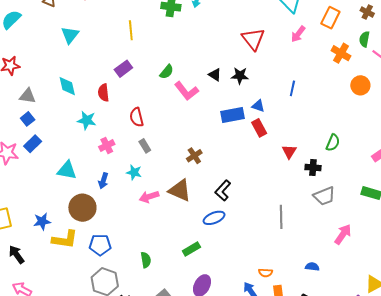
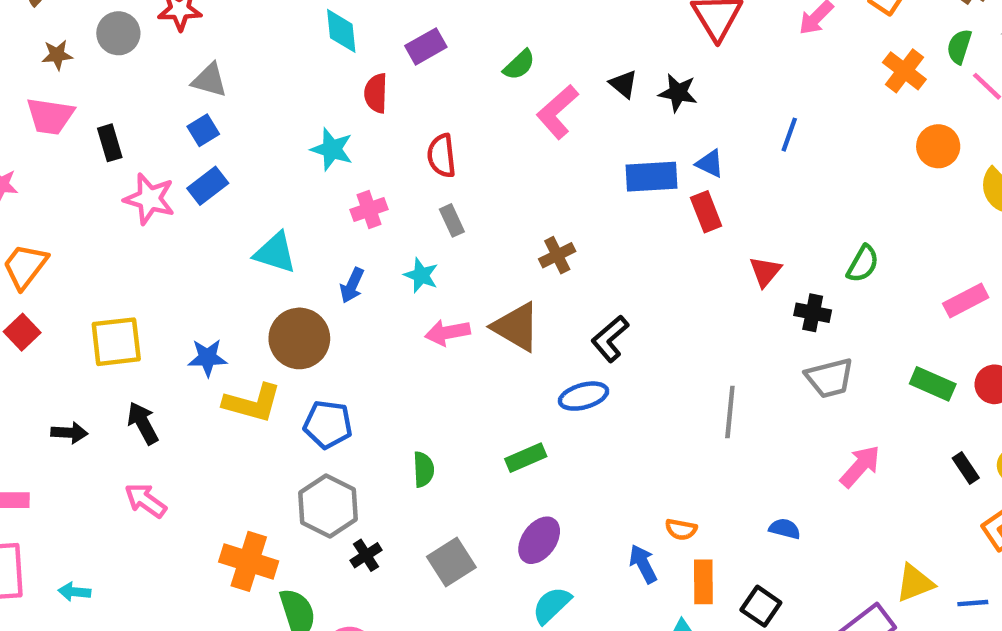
cyan diamond: (67, 86) -> (341, 31), moved
pink L-shape: (186, 91) -> (557, 112), turned 80

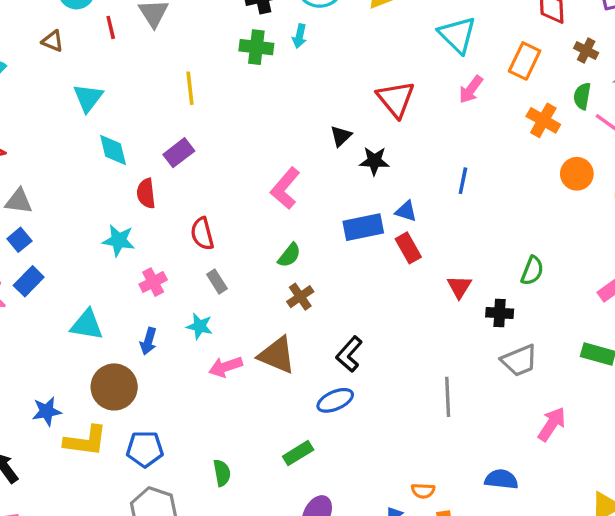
green semicircle: (519, 65) -> (289, 255), moved
black triangle: (624, 84) -> (341, 136), moved, turned 45
blue semicircle: (785, 529) -> (501, 479), size x1.4

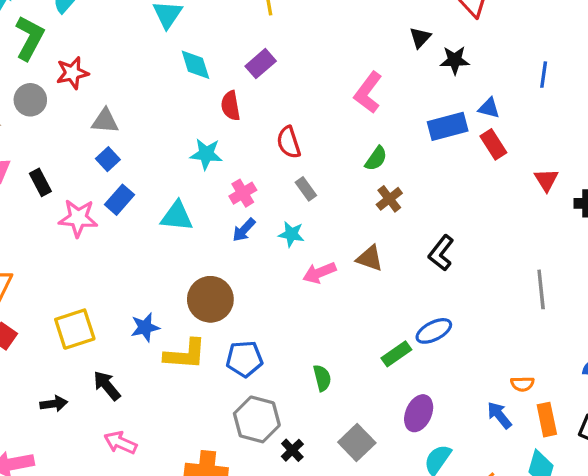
cyan triangle: (87, 325) -> (177, 216), moved
blue arrow: (148, 341) -> (244, 230), moved, turned 30
brown triangle: (277, 355) -> (370, 258), size x0.7
blue ellipse: (335, 400) -> (434, 331), moved

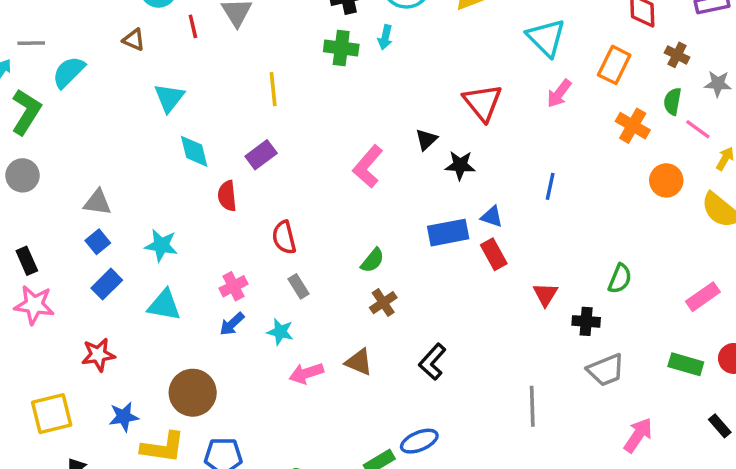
red star: (72, 73) -> (98, 355), moved
pink L-shape: (368, 92) -> (368, 166), moved
cyan star: (206, 154) -> (161, 245), moved
pink star: (78, 218) -> (34, 305), moved

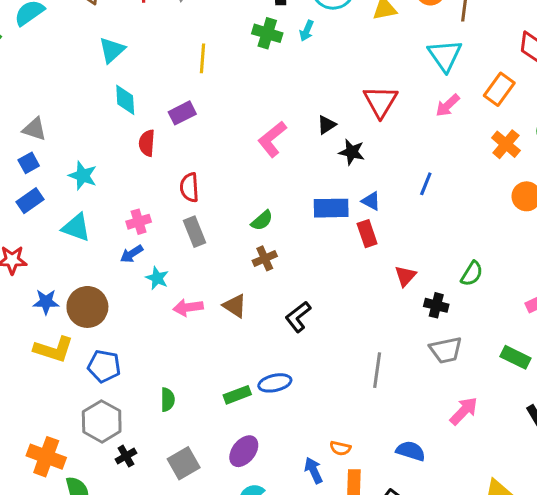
gray rectangle: (299, 286) -> (194, 232), size x1.4
cyan star: (280, 332) -> (157, 278), moved
blue star: (124, 417) -> (46, 302), moved

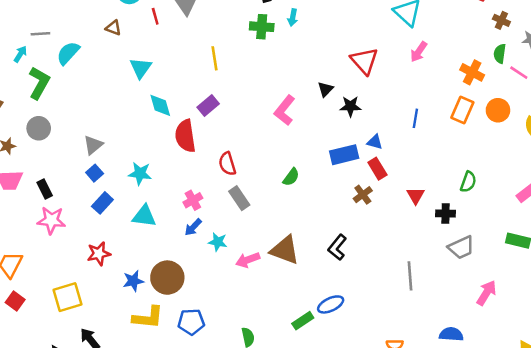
orange rectangle: (499, 89) -> (462, 110), moved
gray triangle: (34, 129) -> (93, 145), turned -45
red semicircle: (147, 143) -> (185, 136), size x1.5
brown cross: (265, 258) -> (363, 195), moved
brown triangle: (235, 306) -> (285, 250), size x1.5

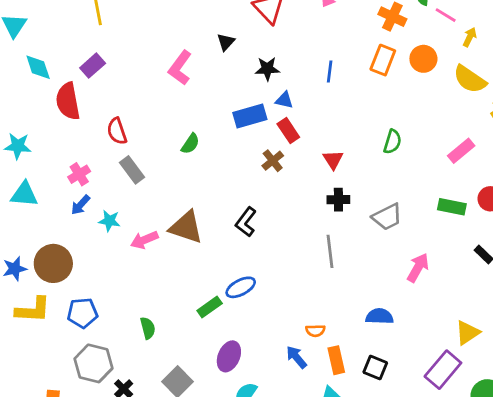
black star: (350, 106) -> (267, 69), moved
black cross: (446, 213) -> (338, 200), moved

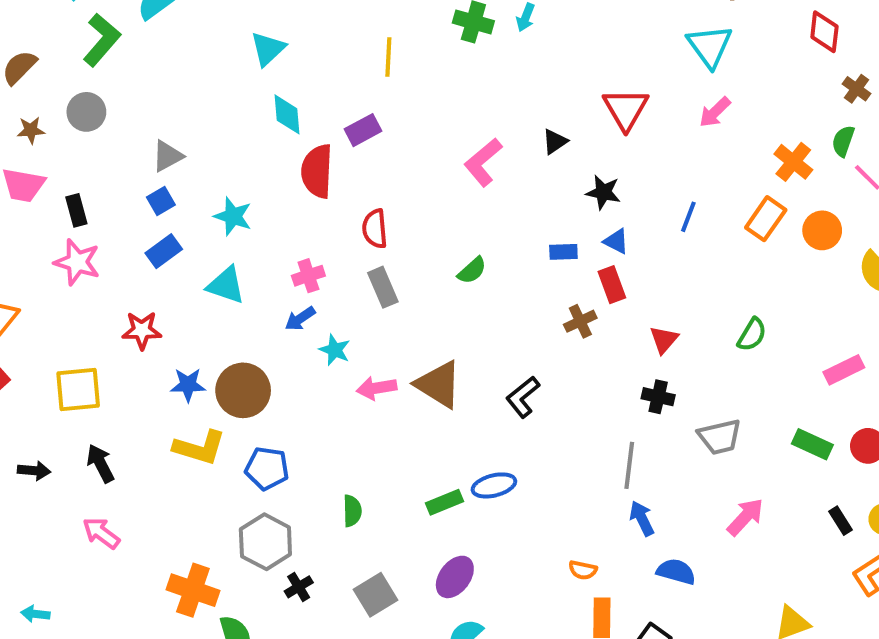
blue rectangle: (250, 116) -> (563, 252), size x0.6
blue arrow: (296, 357) -> (642, 518), moved

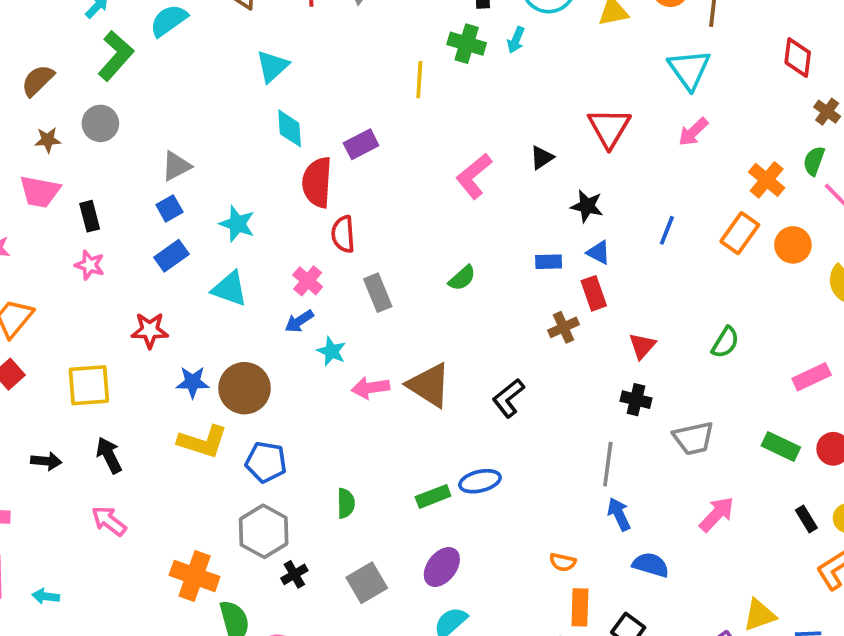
yellow line: (388, 57) -> (419, 80), moved
red semicircle: (375, 229) -> (343, 234), moved
pink star: (77, 262) -> (90, 265), size x0.7
pink cross: (308, 276) -> (308, 281), turned -32

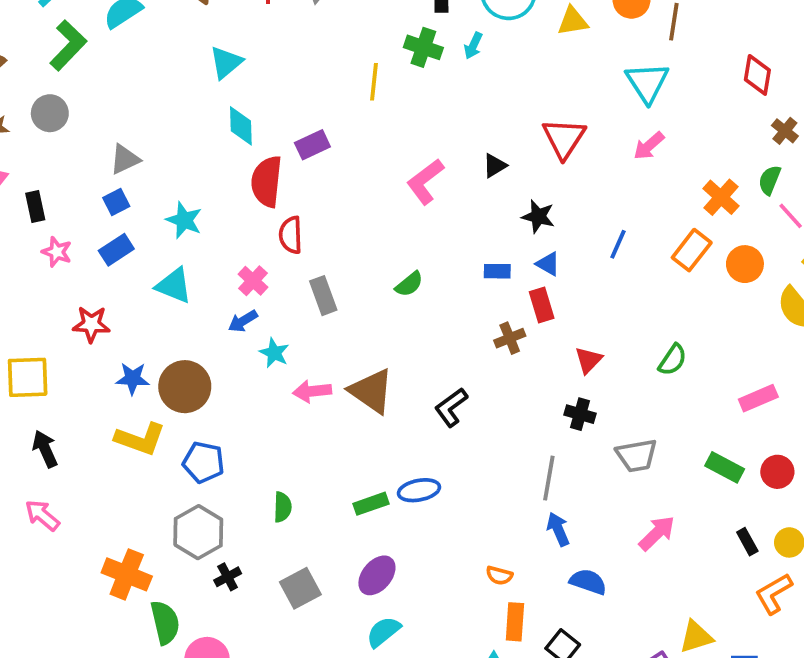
pink star: (90, 265) -> (57, 252), moved

